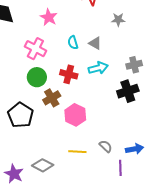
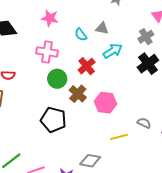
red cross: (69, 74) -> (87, 66), turned -36

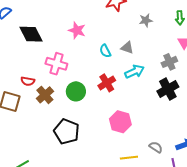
pink cross: (47, 52) -> (56, 64), moved
brown cross: (78, 94) -> (45, 95), moved

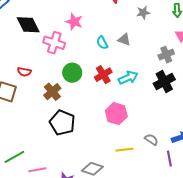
pink cross: (56, 64) -> (54, 43), moved
cyan arrow: (135, 72) -> (128, 78), moved
green circle: (76, 91) -> (72, 73), moved
brown cross: (45, 95) -> (52, 92), moved

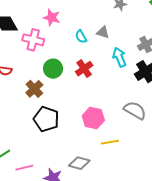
cyan arrow: (128, 78) -> (119, 57), moved, turned -84
pink hexagon: (116, 114) -> (93, 118), moved
gray semicircle: (151, 140) -> (135, 110), moved, size x1.6

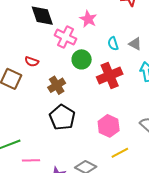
green circle: (53, 69) -> (82, 59), moved
red cross: (84, 69) -> (110, 76), size x1.4
yellow line: (110, 142) -> (120, 153), turned -30

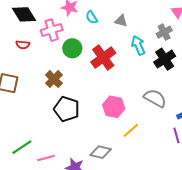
pink cross: (65, 37) -> (52, 30), turned -30
cyan semicircle: (113, 44) -> (92, 17), moved
red semicircle: (32, 62) -> (23, 45), moved

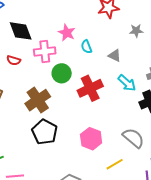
cyan arrow: (138, 45) -> (127, 83), turned 144
brown cross: (54, 79) -> (38, 100), size x1.4
yellow line: (131, 130) -> (115, 164), moved

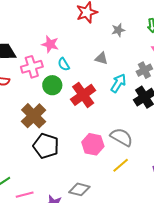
cyan semicircle: (86, 47) -> (64, 64), moved
cyan arrow: (127, 83) -> (118, 83), turned -90
gray semicircle: (133, 138) -> (121, 137), moved

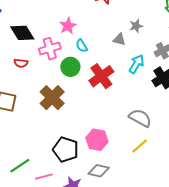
gray star: (118, 30) -> (136, 26), moved
pink star: (50, 44) -> (68, 26), turned 30
pink hexagon: (93, 144) -> (97, 140), moved
black pentagon: (46, 146) -> (66, 150), moved

